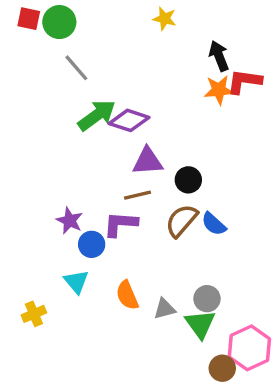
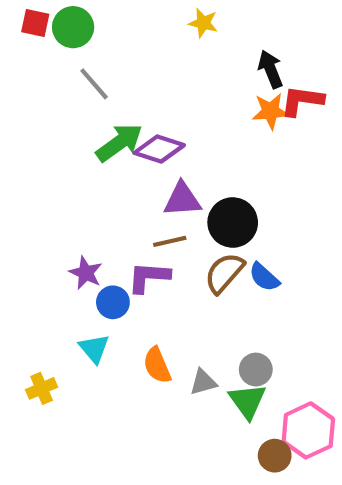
black circle: (188, 180) -> (233, 223), size x1.5

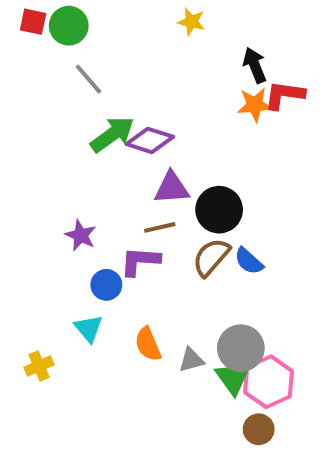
purple star: (86, 273) -> (81, 235), moved
gray circle: (256, 370) -> (241, 348), size x1.5
pink hexagon: (308, 430) -> (269, 382), moved

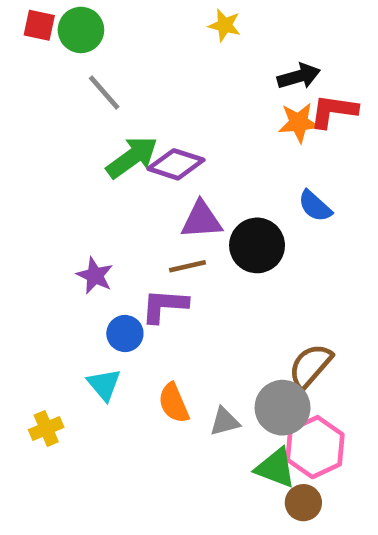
black arrow: (255, 65) -> (299, 76), turned 96
brown semicircle: (211, 257) -> (310, 366), moved
blue semicircle: (249, 261) -> (315, 206), moved
green triangle: (233, 378) -> (276, 468), moved, turned -33

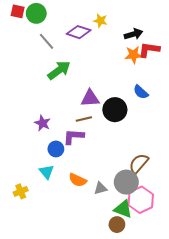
yellow star: (225, 25) -> (100, 21), moved
purple diamond: (176, 164) -> (79, 32), moved
orange semicircle: (174, 403) -> (78, 180), turned -42
brown circle: (303, 503) -> (117, 225), moved

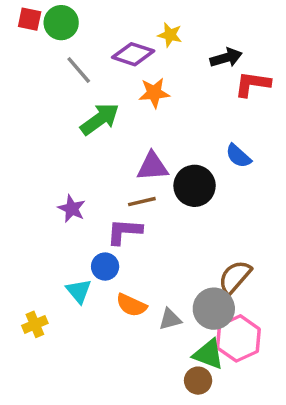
orange star: (134, 55) -> (154, 93), moved
blue circle: (56, 149) -> (105, 267), moved

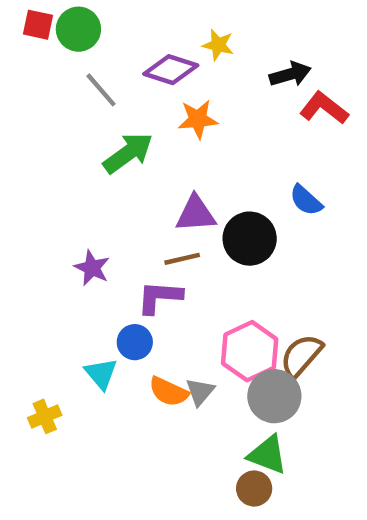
red L-shape: (252, 84) -> (324, 108), turned 30
gray triangle: (170, 319) -> (200, 392), moved, turned -35
pink hexagon: (238, 338) -> (250, 351), moved

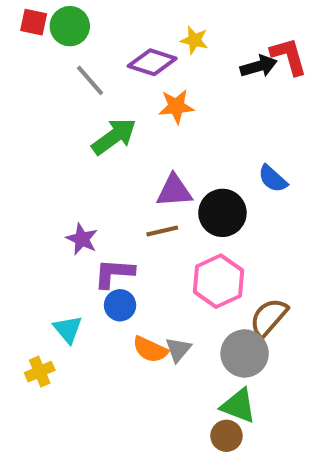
red L-shape: (324, 108) -> (289, 56), moved, turned 36
purple L-shape: (160, 297) -> (114, 273), moved
pink hexagon: (250, 351) -> (218, 281), moved
cyan triangle: (101, 374) -> (68, 329), moved

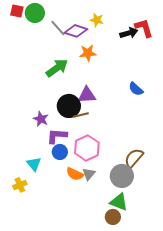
gray line: (90, 80) -> (58, 28), moved
black circle: (222, 213) -> (69, 106), moved
pink hexagon: (218, 281) -> (87, 148), moved

